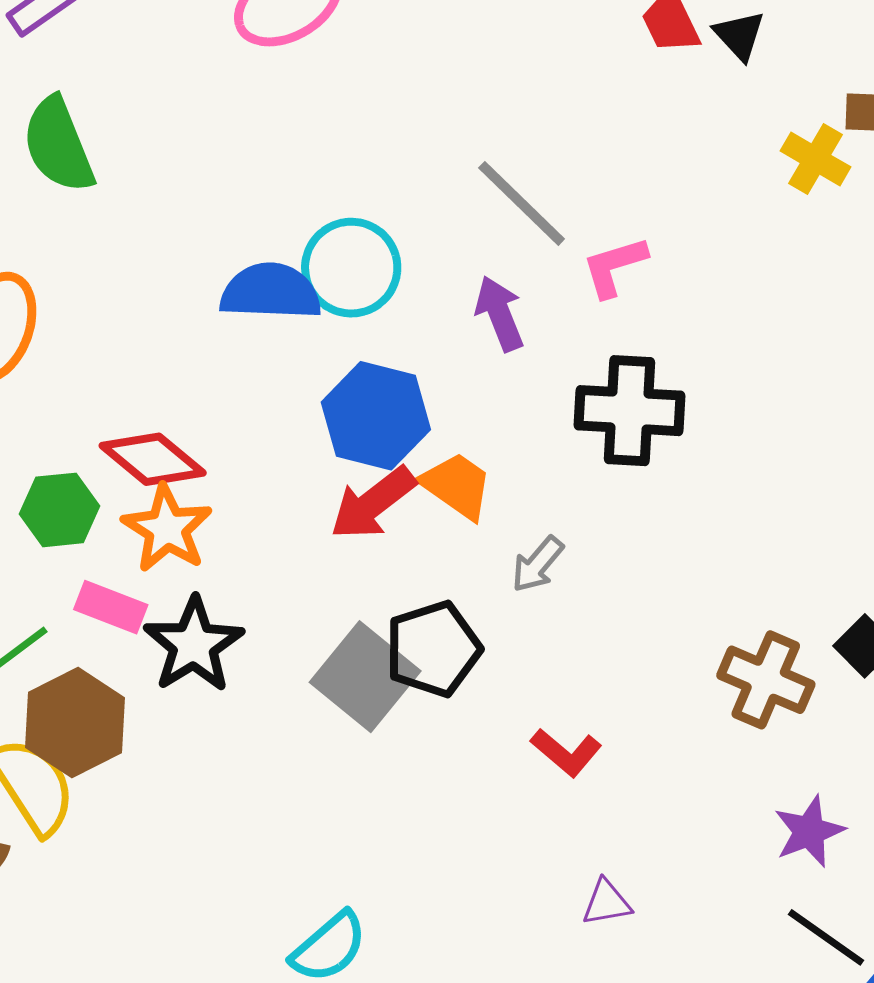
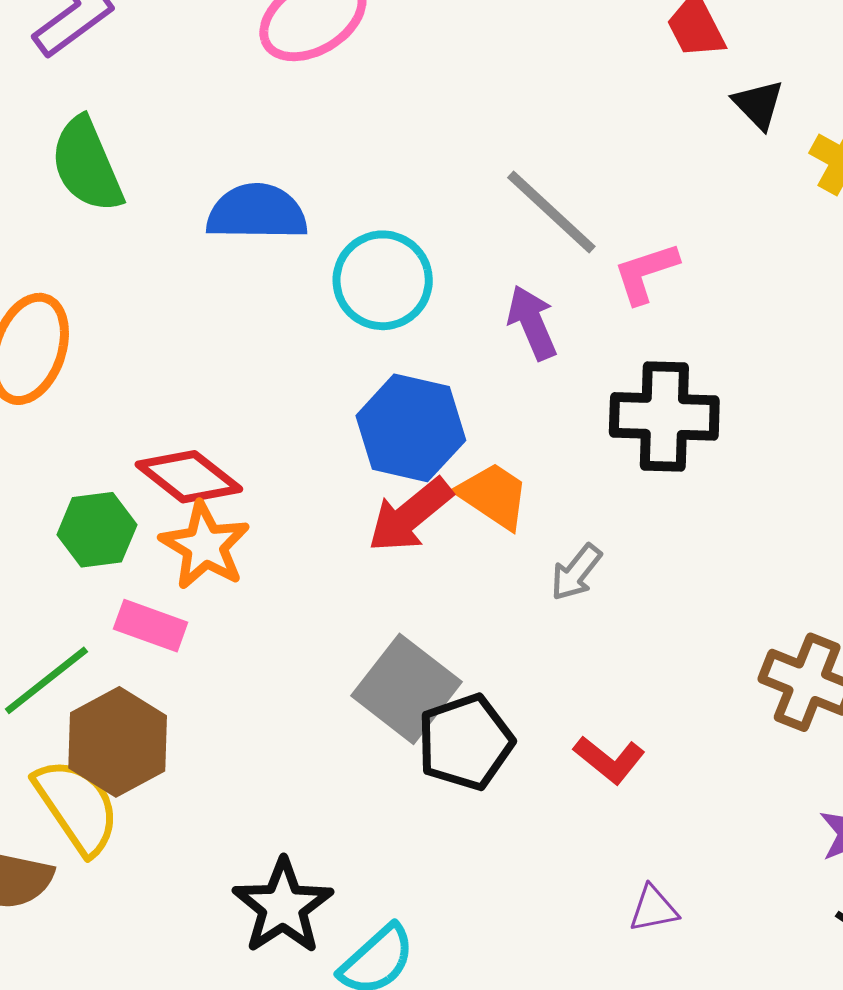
black triangle: (739, 35) -> (758, 104), moved
blue semicircle: (271, 292) -> (257, 212), moved
black star: (194, 645) -> (283, 906), moved
black pentagon: (433, 649) -> (465, 742), moved

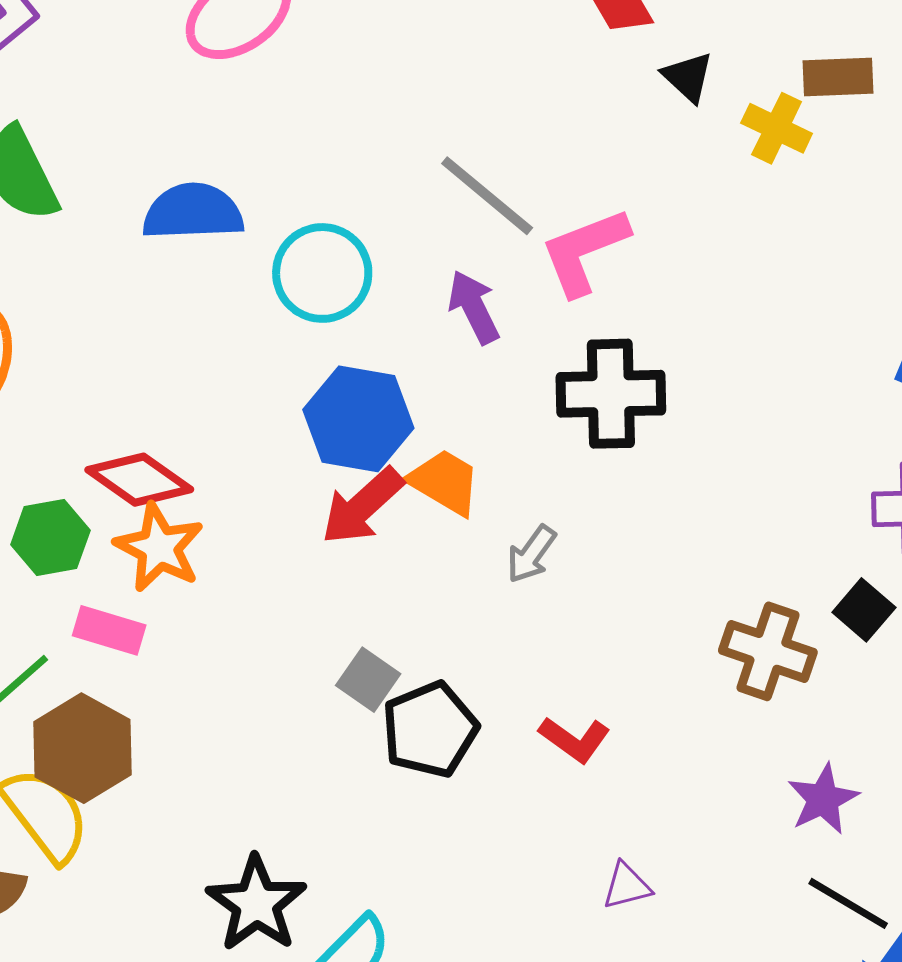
pink L-shape: (646, 273) -> (585, 251), size x1.4
gray square: (406, 689) -> (368, 680), size x0.6

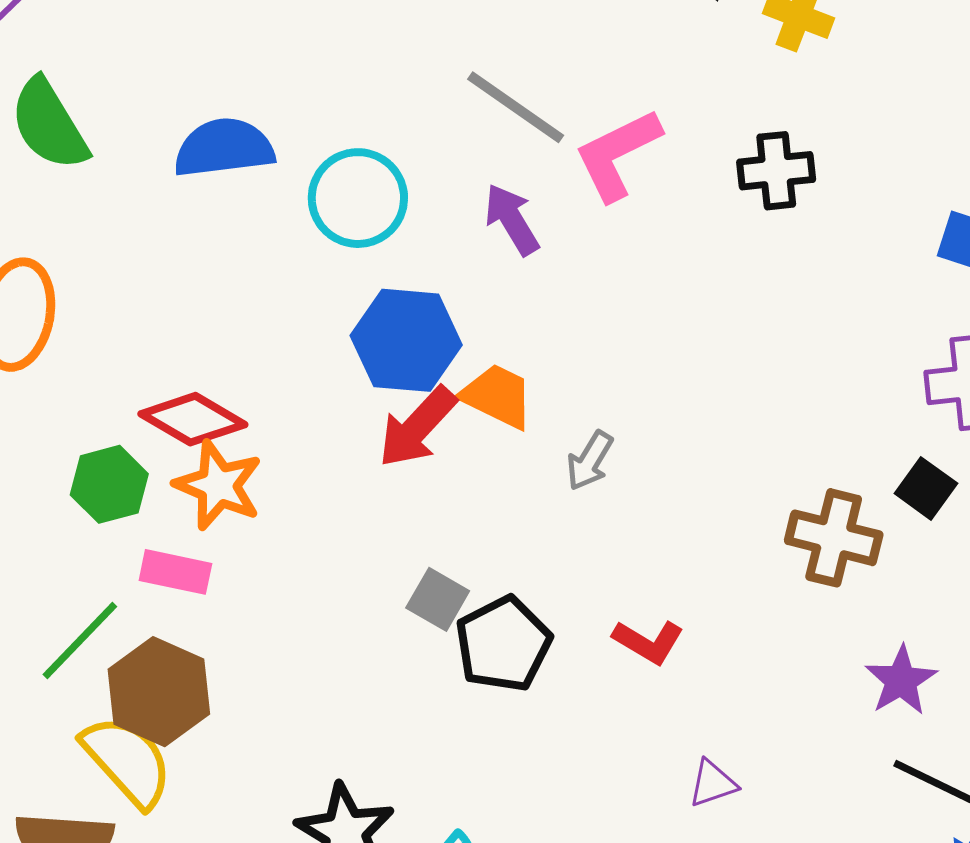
black cross: (611, 394) -> (776, 171), moved, size x0.7

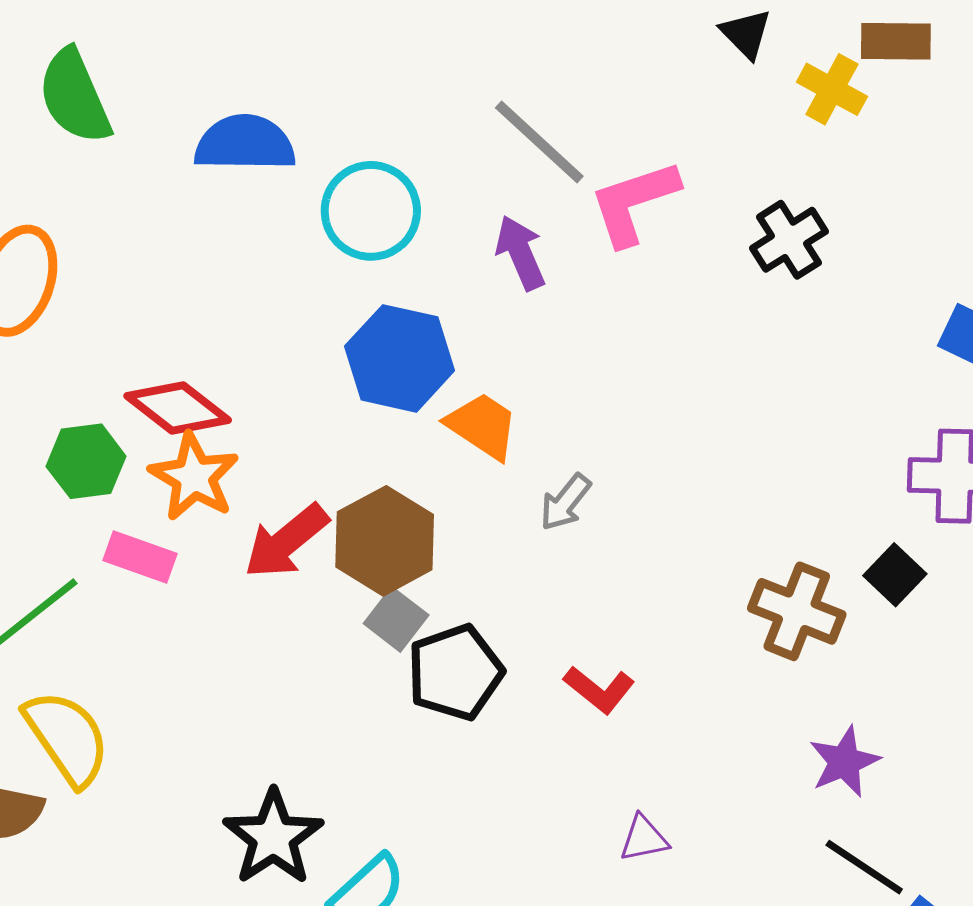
black cross: (776, 171) -> (789, 240), turned -34
red arrow: (417, 427) -> (286, 541), moved
brown hexagon: (159, 692) -> (385, 541), moved

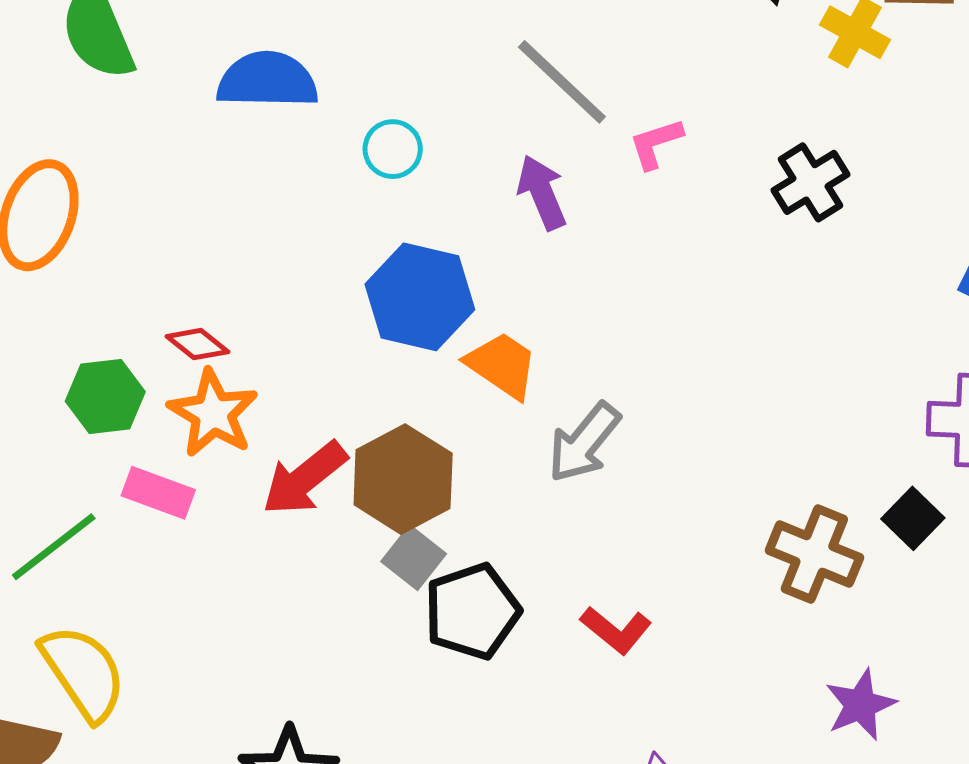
pink L-shape: (634, 203) -> (656, 143), size x0.6
cyan circle: (371, 211) -> (393, 149), size x0.6
red diamond: (178, 408) -> (197, 344), size x0.6
gray arrow: (565, 502) -> (584, 442), size x1.4

